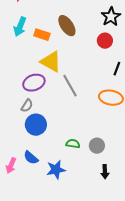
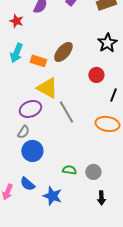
brown ellipse: (67, 26) -> (63, 52), turned 75
red circle: (105, 41) -> (96, 75), moved
blue star: (56, 170) -> (52, 196), turned 30

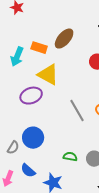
cyan arrow: (16, 53) -> (17, 57), moved
gray line: (66, 112) -> (77, 111), moved
gray semicircle: (23, 132) -> (13, 148), moved

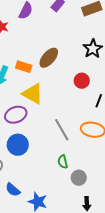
blue circle: (33, 138) -> (18, 145), moved
green semicircle: (70, 157) -> (63, 162), moved, turned -112

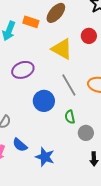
yellow triangle: (33, 94) -> (62, 49), moved
blue circle: (18, 145) -> (44, 101), moved

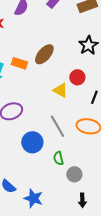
yellow triangle: (62, 49) -> (60, 90), moved, size x0.7

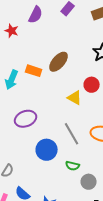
green semicircle: (58, 158) -> (73, 166), turned -64

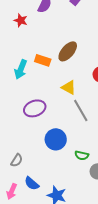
yellow triangle: (75, 98) -> (69, 87), moved
gray line: (72, 134) -> (81, 110), moved

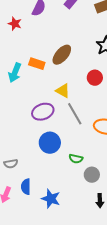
purple ellipse: (35, 108) -> (43, 112), moved
gray semicircle: (17, 160) -> (11, 164), turned 48
blue semicircle: (32, 183) -> (26, 187), turned 49

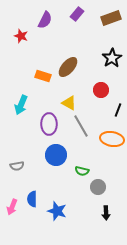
cyan arrow: (15, 73) -> (21, 105), moved
purple ellipse: (43, 112) -> (49, 124), turned -70
gray semicircle: (11, 164) -> (17, 166), moved

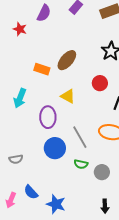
gray line: (81, 126) -> (80, 137), moved
gray circle: (98, 187) -> (102, 172), moved
blue semicircle: (32, 199) -> (31, 192), turned -42

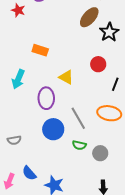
brown ellipse: (67, 60) -> (89, 17), moved

